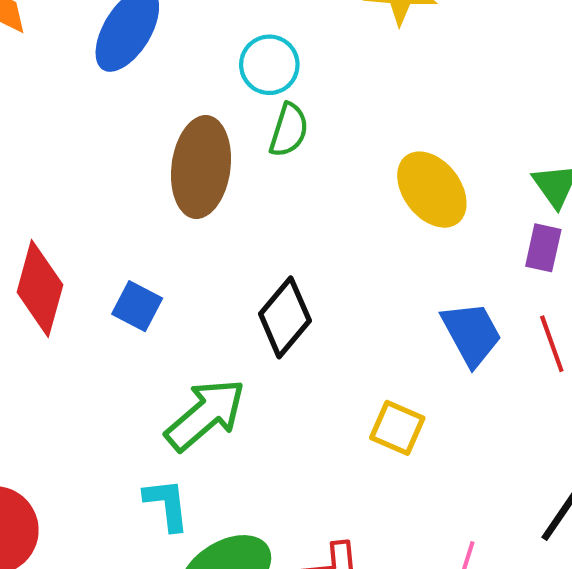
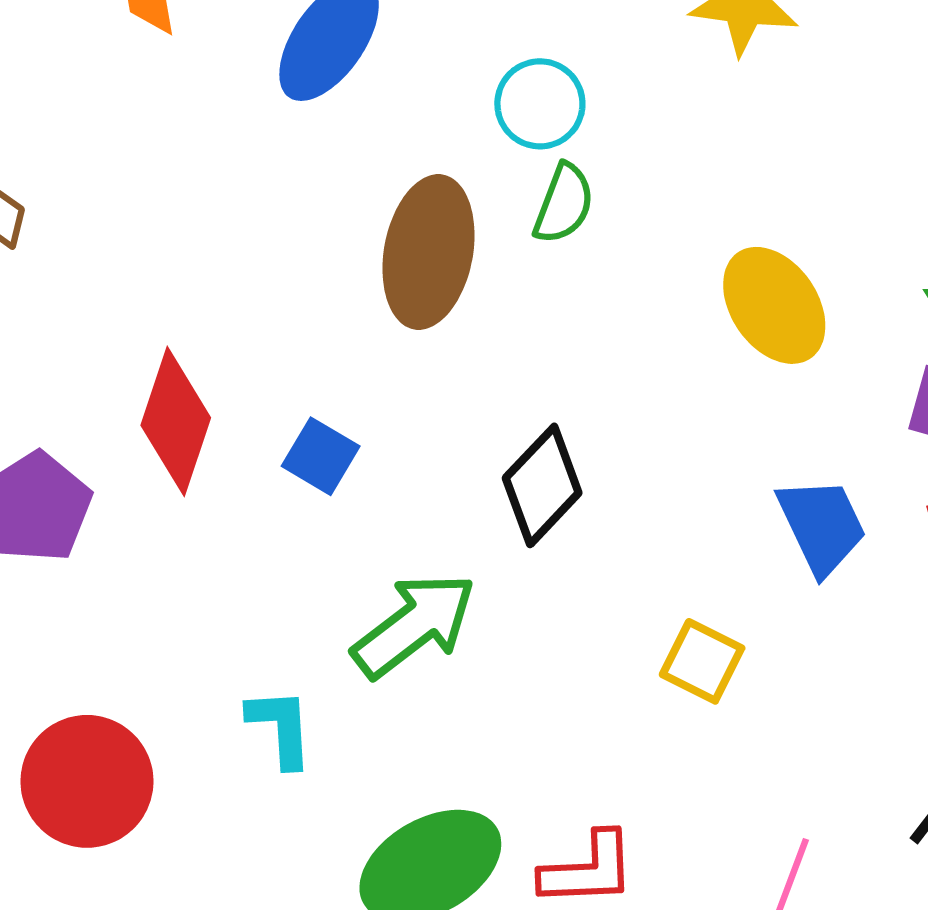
cyan L-shape: (167, 504) -> (280, 727), moved

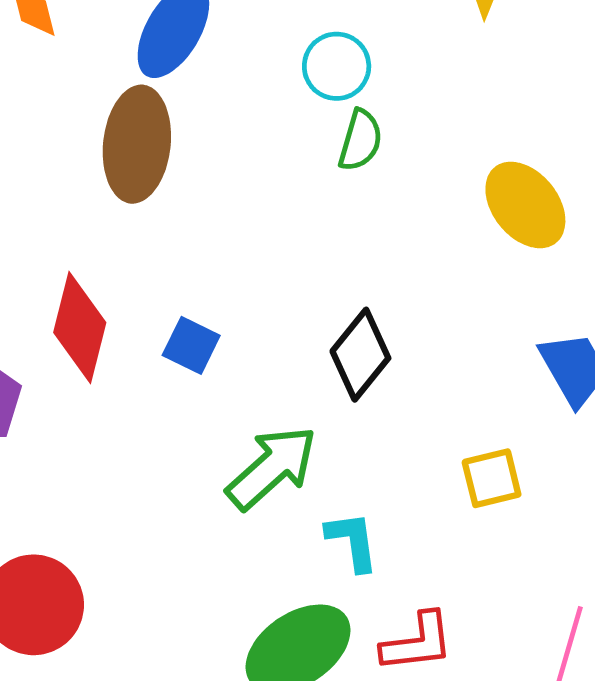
brown ellipse: (428, 252) -> (137, 144), moved
yellow square: (702, 661) -> (492, 478), turned -36
cyan L-shape: (280, 727) -> (352, 541), moved

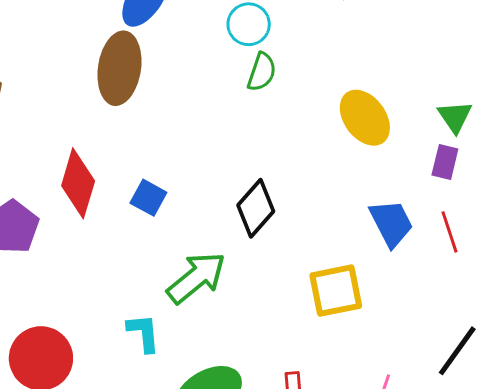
yellow square: (492, 478) -> (336, 291), size x1.4
cyan L-shape: (352, 541) -> (143, 333), moved

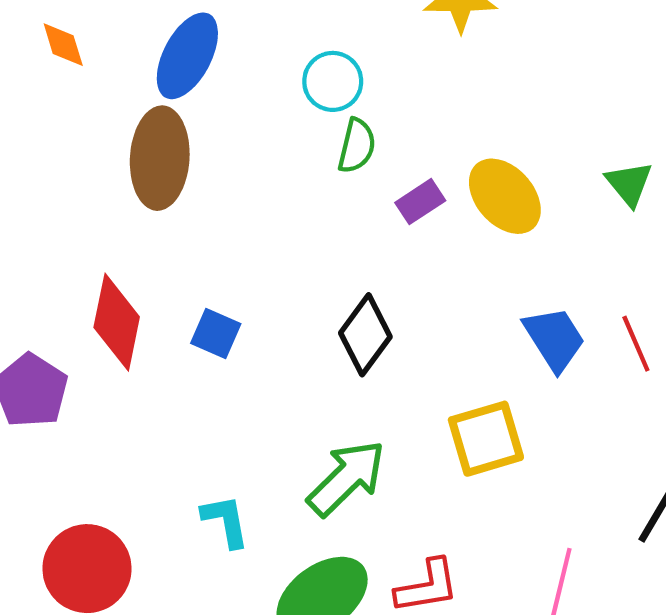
purple rectangle: (445, 162) -> (420, 202), moved, turned 48
green arrow: (196, 278) -> (346, 478), moved

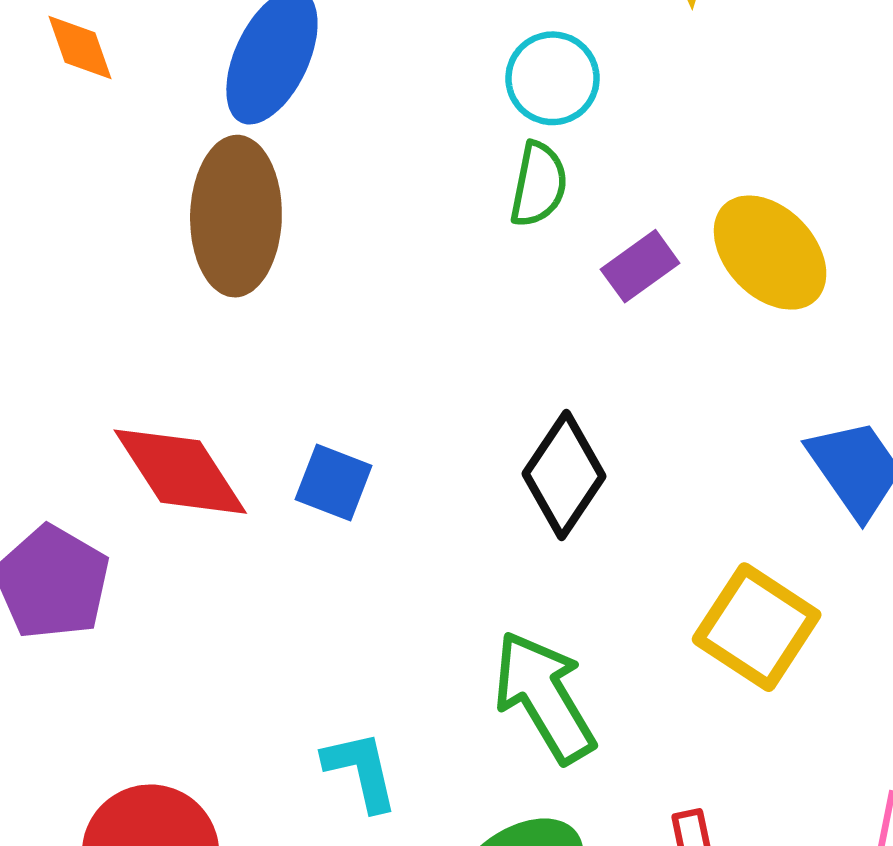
cyan circle: (333, 81) -> (552, 78), moved
red diamond: (117, 322) -> (180, 472), turned -42
yellow square: (486, 439) -> (757, 627), turned -38
green arrow: (346, 478) -> (544, 697), turned -74

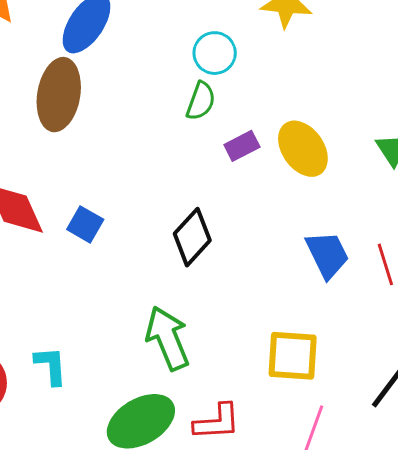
yellow square: (757, 627) -> (293, 356), moved, turned -38
cyan L-shape: (361, 771) -> (51, 366), moved

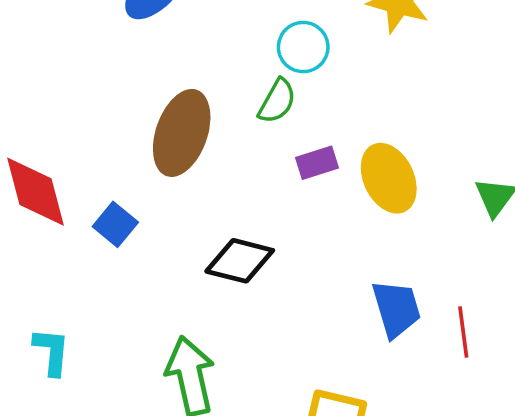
brown ellipse: (59, 95) -> (182, 133), moved
black diamond: (192, 237) -> (240, 261), turned 52
cyan L-shape: (51, 366) -> (52, 352), moved

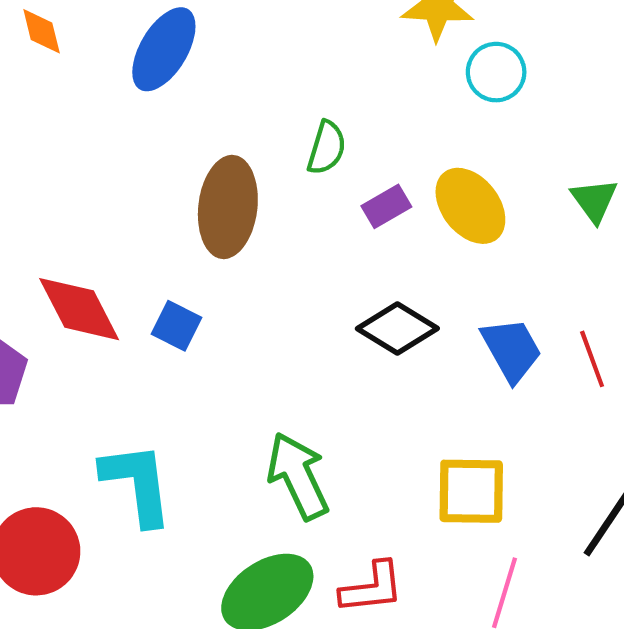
cyan circle: (303, 47) -> (496, 72), moved
black diamond: (240, 261) -> (397, 328), moved, turned 30
cyan L-shape: (52, 352) -> (137, 484), size x1.6

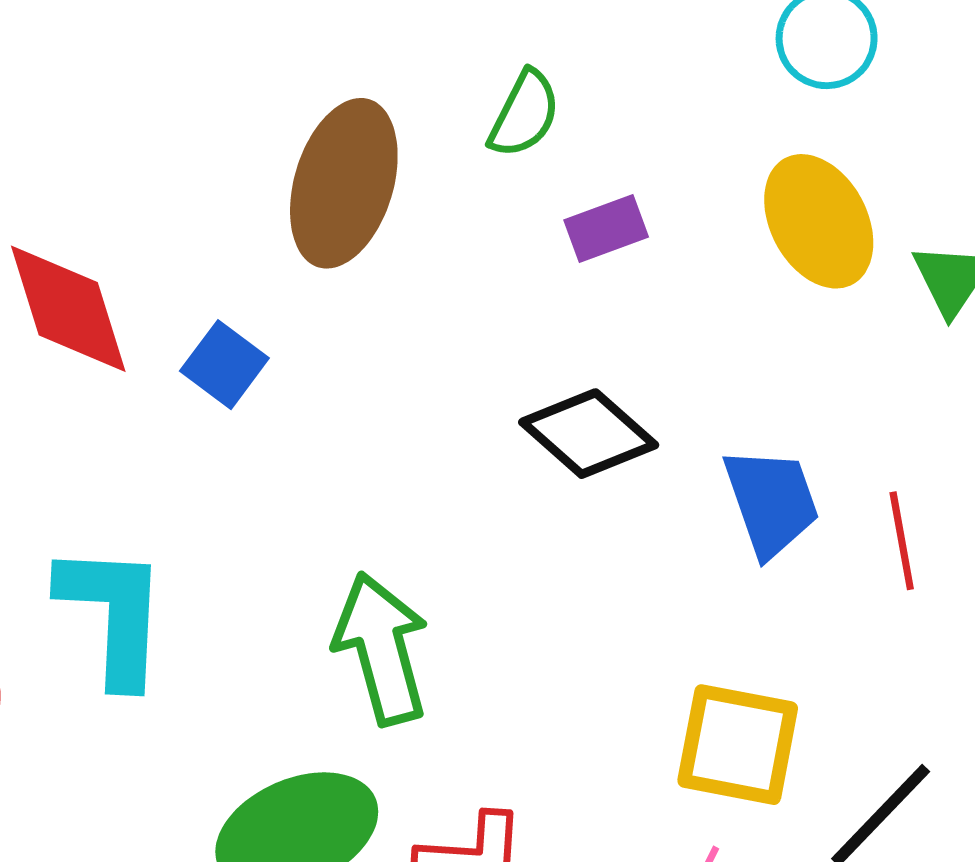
yellow ellipse: (470, 206) -> (819, 221), moved
yellow square: (471, 491) -> (738, 745), moved

